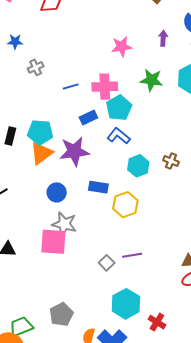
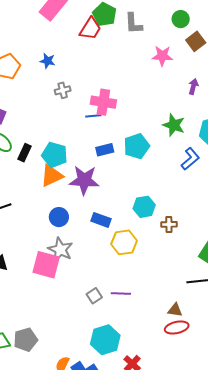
pink star: (122, 47) -> (162, 56), moved
pink cross: (105, 87) -> (103, 102), moved
blue L-shape: (119, 136) -> (190, 159), moved, turned 90
brown cross: (171, 161) -> (169, 224), moved, turned -35
gray pentagon: (61, 314) -> (26, 340), moved

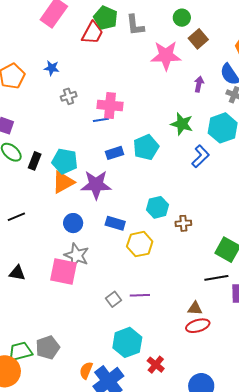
pink star: (162, 56) -> (166, 56), size x1.4

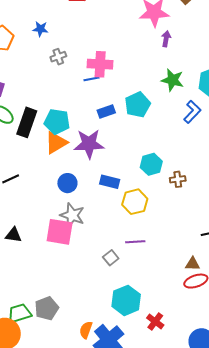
purple arrow: (199, 84) -> (166, 39), moved
black rectangle: (35, 161) -> (27, 122), size x1.6
purple line: (140, 295) -> (135, 242), moved

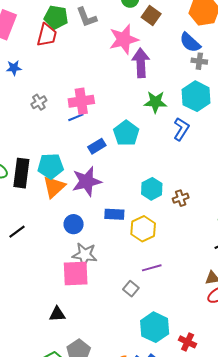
blue star: (40, 29) -> (14, 68), moved
purple arrow: (166, 39) -> (141, 63), size x1.8
black triangle: (13, 235) -> (57, 314), moved

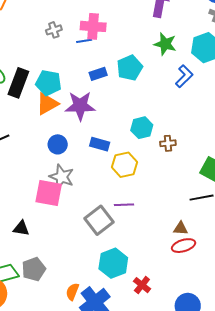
gray cross: (39, 102) -> (54, 30), moved
gray square: (131, 289) -> (99, 220), size x1.8

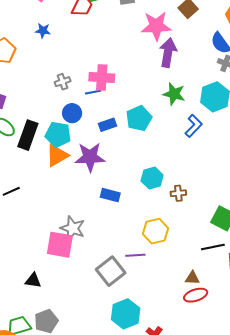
blue circle: (58, 144) -> (72, 113), moved
yellow hexagon: (124, 165) -> (156, 231), moved

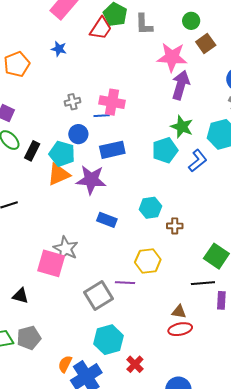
cyan pentagon: (139, 118) -> (165, 150), moved
blue rectangle: (108, 125) -> (112, 150), size x1.4
black rectangle: (28, 135) -> (32, 151), size x0.7

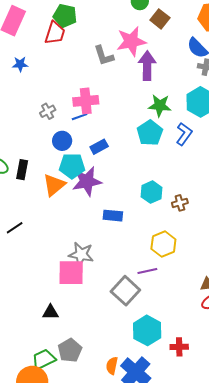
gray L-shape: (144, 24) -> (104, 56), moved
blue rectangle: (112, 150) -> (99, 147), size x0.7
cyan pentagon: (62, 154) -> (72, 166), moved
red cross: (135, 364) -> (179, 347), turned -30

